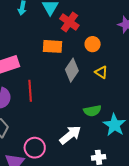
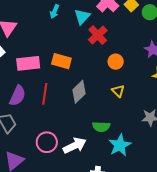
orange rectangle: (52, 46) -> (61, 61), moved
gray diamond: (72, 70) -> (79, 92), moved
pink circle: (35, 148) -> (47, 142), moved

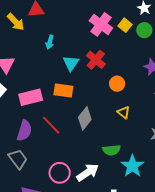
cyan triangle: (82, 17) -> (71, 63), moved
red line: (45, 94) -> (51, 125), turned -45

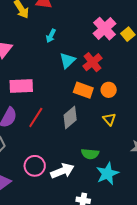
orange rectangle: (63, 91) -> (83, 90), moved
red line: (51, 125) -> (36, 117), turned 65

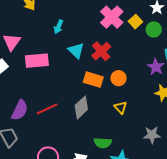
cyan triangle: (67, 60) -> (76, 51), turned -30
pink rectangle: (21, 86) -> (37, 61), moved
red line: (36, 117) -> (47, 109), turned 35

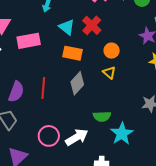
orange rectangle: (93, 80) -> (73, 53), moved
yellow triangle: (121, 107) -> (109, 72), moved
red line: (47, 109) -> (43, 88), turned -55

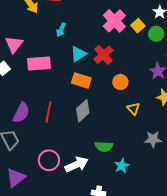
cyan triangle: (67, 27) -> (78, 54), turned 42
yellow triangle: (109, 72) -> (133, 109), moved
cyan star: (122, 134) -> (122, 166), size x0.7

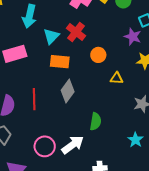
cyan arrow: (61, 30) -> (29, 16), size x1.6
yellow triangle: (133, 109) -> (117, 78), turned -32
green semicircle: (104, 147) -> (96, 121), turned -72
cyan star: (122, 166) -> (135, 140), moved

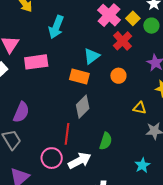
red cross: (76, 32) -> (122, 41), moved
cyan triangle: (51, 36) -> (92, 56), moved
yellow triangle: (117, 78) -> (140, 108), moved
red line: (34, 99) -> (67, 134), moved

